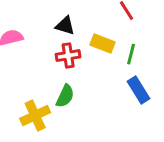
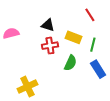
green semicircle: (65, 96) -> (70, 63), moved

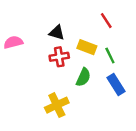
green line: (93, 45) -> (110, 56), turned -40
yellow cross: (27, 87) -> (57, 105), moved

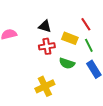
red line: (106, 21) -> (86, 24), moved
green semicircle: (83, 77) -> (67, 63), turned 84

